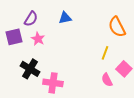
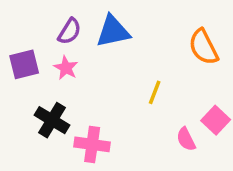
blue triangle: (65, 18) -> (113, 31), size x1.5
purple semicircle: (31, 19) -> (69, 31), moved
yellow line: (105, 53) -> (155, 92), moved

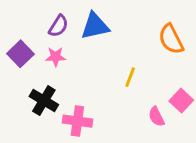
purple square: (24, 64) -> (20, 54), turned -30
pink star: (66, 68) -> (56, 57), turned -30

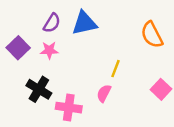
pink semicircle: (156, 117) -> (104, 93), moved, turned 54

